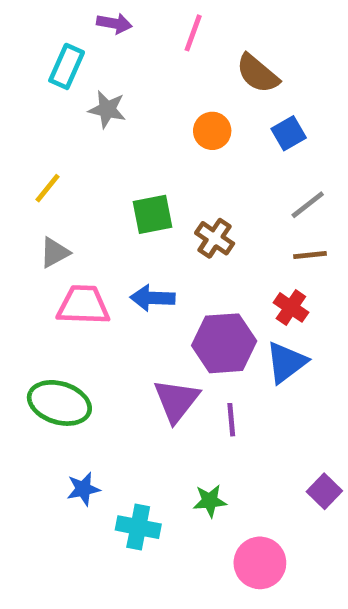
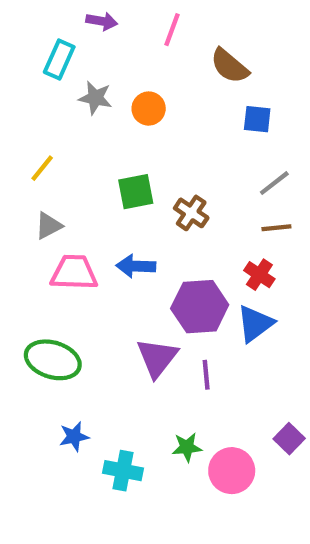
orange circle: (212, 131) -> (149, 109), moved
blue square: (289, 133) -> (257, 119), turned 36
pink circle: (260, 563) -> (232, 471), moved

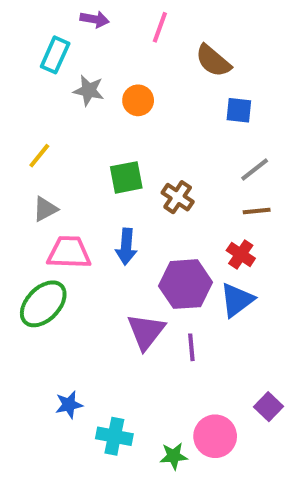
blue arrow: (136, 266) -> (126, 247), turned -88
green ellipse: (53, 360) -> (43, 304), moved, turned -63
green star: (187, 447) -> (174, 456), moved

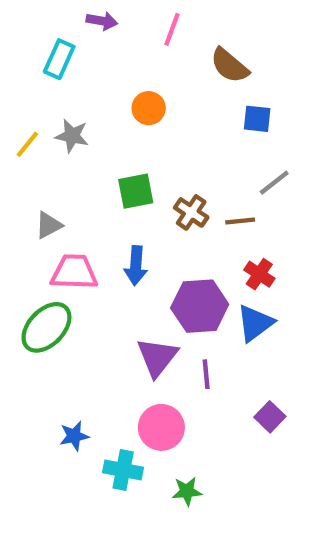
gray star: (89, 90) -> (72, 136), moved
yellow line: (39, 156) -> (27, 144), moved
brown line: (257, 211) -> (240, 221), moved
purple square: (268, 407) -> (270, 417), moved
pink circle: (215, 436) -> (161, 427), moved

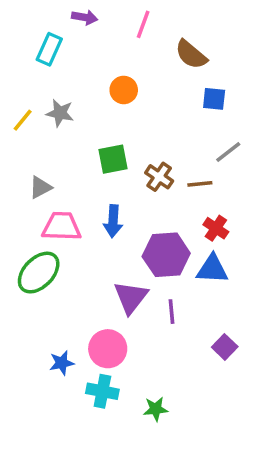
blue triangle: (255, 323) -> (212, 269), turned 40
pink circle: (161, 427) -> (108, 349), moved

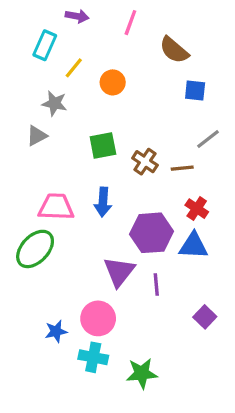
yellow line: (23, 120) -> (74, 68), moved
gray triangle: (40, 187) -> (37, 136), moved
green star: (156, 409) -> (142, 373), size x1.4

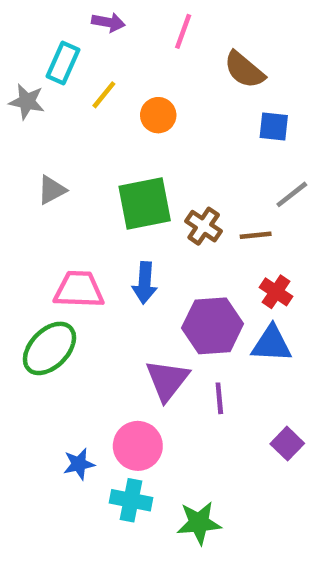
gray star: (54, 103) -> (27, 102), moved
green square: (103, 145) -> (145, 203), size x1.4

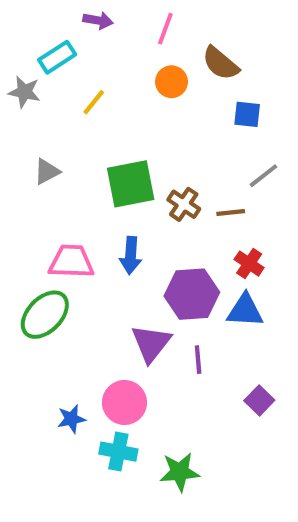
cyan rectangle: (63, 63) -> (57, 57), turned 33
yellow line: (104, 95) -> (94, 102), moved
orange circle: (158, 115) -> (171, 82), moved

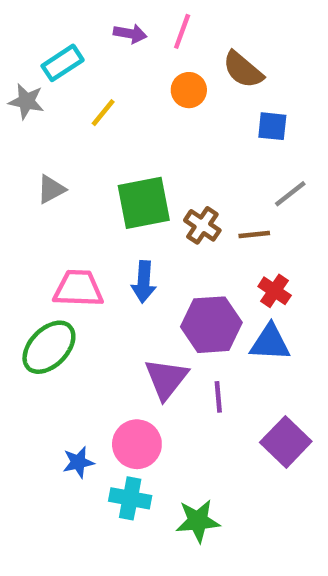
purple arrow: (98, 20) -> (130, 34), moved
purple square: (259, 400) -> (286, 442), size x1.5

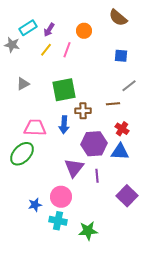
pink line: (182, 31) -> (67, 50), moved
purple arrow: (130, 34) -> (49, 30), moved, turned 112
brown semicircle: (243, 70) -> (118, 18), moved
orange circle: (189, 90) -> (84, 31), moved
brown cross: (202, 225) -> (83, 111), moved, turned -35

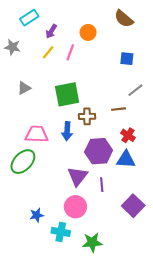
cyan rectangle: (28, 28) -> (29, 18), moved
pink circle: (61, 197) -> (75, 207), moved

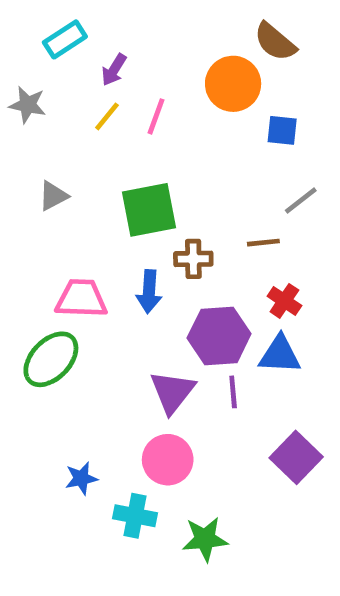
orange circle: (88, 32) -> (233, 84), moved, size x1.5
purple line: (102, 185) -> (233, 392), moved

